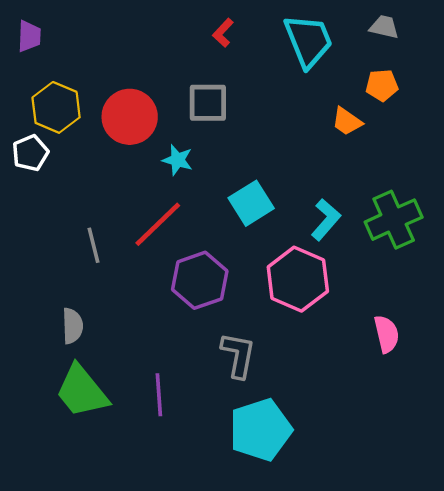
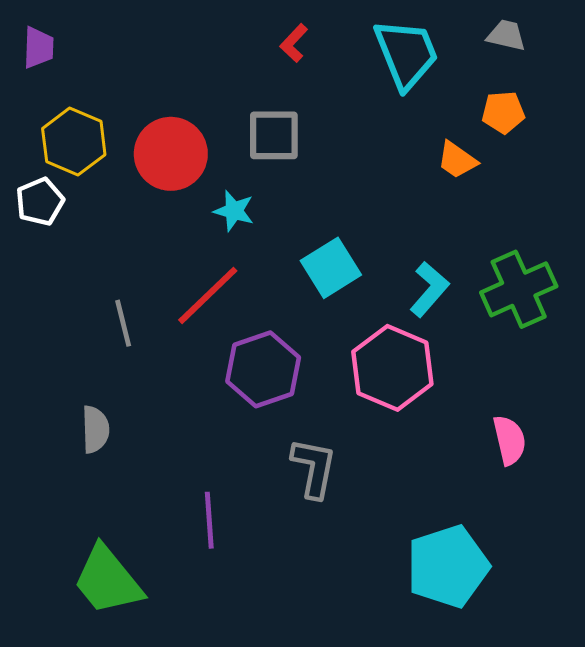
green trapezoid: (82, 391) -> (108, 580), moved
cyan pentagon: (260, 430) -> (448, 566), moved

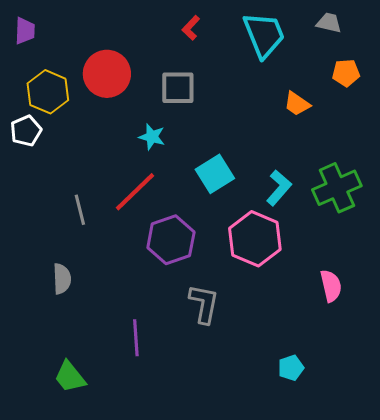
orange pentagon: (503, 112) -> (346, 73), moved
red circle: (171, 154) -> (107, 74), moved
cyan pentagon: (448, 566) -> (291, 368), size x0.5
green trapezoid: (108, 580) -> (70, 377), size x0.7

